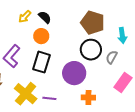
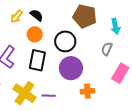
black circle: (91, 50) -> (65, 41), moved

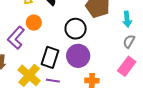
orange circle: (35, 34) -> (34, 23), moved
gray semicircle: (107, 49) -> (129, 41), moved
black rectangle: (37, 60) -> (50, 57), moved

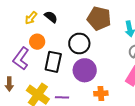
black rectangle: (50, 57) -> (53, 62), moved

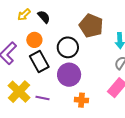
orange circle: (37, 42) -> (34, 40), moved
black rectangle: (53, 62) -> (39, 62), turned -50

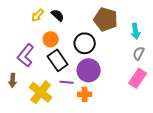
purple line: (42, 98) -> (67, 82), moved
orange cross: (81, 100) -> (85, 94), moved

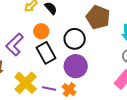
purple line: (67, 82) -> (49, 88), moved
orange cross: (85, 94) -> (69, 90), turned 32

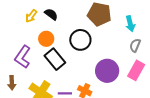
purple circle: (76, 66) -> (107, 71), moved

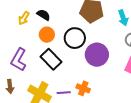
orange circle: (46, 39) -> (47, 35), moved
purple circle: (107, 71) -> (97, 55), moved

